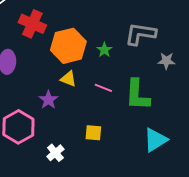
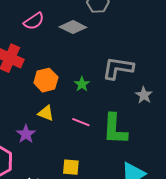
orange hexagon: (68, 46) -> (46, 80), size x0.7
gray star: (166, 61) -> (144, 95), turned 30

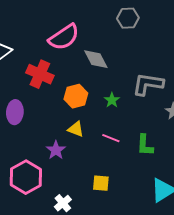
pink semicircle: (34, 21) -> (64, 37), size x1.5
gray diamond: (73, 27) -> (96, 59), moved, turned 36
green L-shape: (115, 129) -> (145, 145), size x0.7

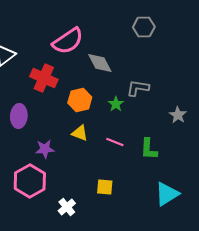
gray hexagon: (128, 18) -> (144, 27), moved
gray L-shape: (148, 84) -> (138, 88), moved, size x0.7
purple star: (56, 150) -> (45, 149), moved, turned 30

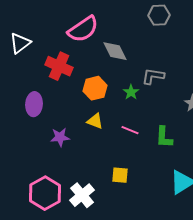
pink hexagon: (30, 181) -> (45, 193), moved
white cross: (67, 207) -> (82, 195), size x1.4

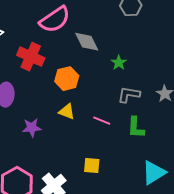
gray L-shape: (153, 76) -> (129, 95), moved
green star: (131, 92) -> (119, 63), moved

